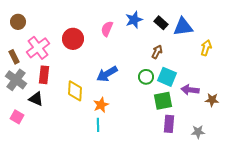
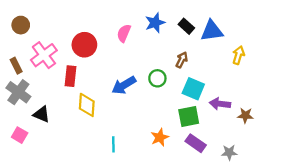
red rectangle: (44, 75) -> (71, 76), moved
green circle: (146, 77) -> (157, 78), moved
orange star: (101, 105) -> (160, 137), moved
purple rectangle: (169, 124) -> (196, 143), turned -60

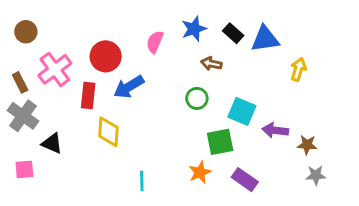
brown arrow: (182, 60) -> (211, 64), moved, turned -105
blue arrow: (124, 85) -> (129, 87), moved
green square: (189, 117) -> (220, 142), moved
pink square: (20, 135) -> (24, 169), turned -35
gray star: (229, 152) -> (316, 175), moved

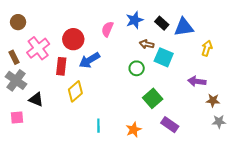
cyan square: (242, 111) -> (164, 57), moved
purple arrow: (275, 130) -> (197, 81), moved
yellow diamond: (108, 132) -> (75, 91), turned 45
green square: (220, 142) -> (153, 98), turned -30
orange star: (200, 172) -> (134, 130), moved

